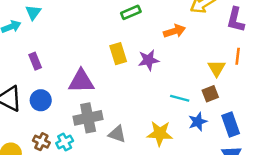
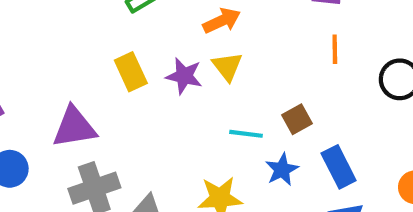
purple star: (148, 60) -> (184, 76), turned 30
yellow triangle: (217, 68) -> (227, 66), moved

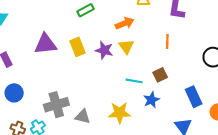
orange line: (335, 49) -> (167, 41), moved
purple triangle: (74, 127) -> (45, 44), moved
blue rectangle: (339, 167) -> (194, 97), moved

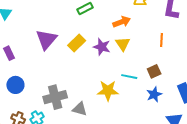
purple triangle: (45, 44) -> (46, 39), turned -45
yellow rectangle: (78, 47) -> (77, 43), turned 66
blue star: (151, 100) -> (154, 94), moved
yellow star: (119, 113) -> (108, 91), moved

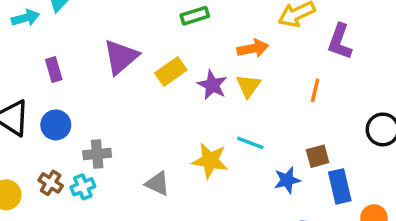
brown square: (154, 71) -> (318, 156), moved
gray cross: (55, 97) -> (97, 154), moved, size x0.7

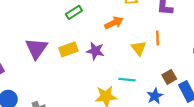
yellow rectangle: (171, 71) -> (68, 49), turned 30
yellow triangle: (248, 86) -> (139, 48), moved

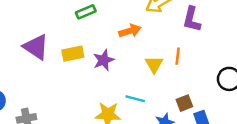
purple triangle: (36, 48) -> (36, 47), turned -40
purple star: (95, 51) -> (104, 60), turned 30

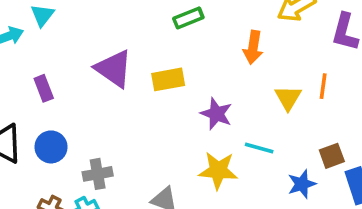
orange arrow: (130, 31) -> (253, 47), turned 115
purple star: (104, 60) -> (216, 114), moved, turned -30

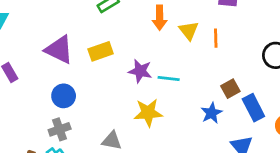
yellow triangle: (288, 98) -> (189, 31), moved
blue circle: (51, 147) -> (64, 96), moved
cyan line: (259, 148) -> (169, 78), moved

